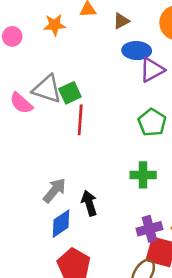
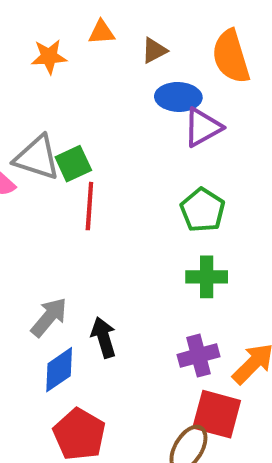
green cross: (143, 175) -> (207, 277), moved
purple cross: (149, 229) -> (199, 356), moved

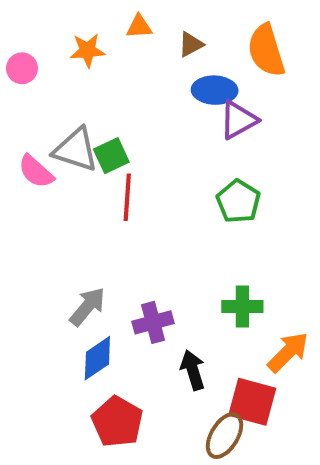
green cross: (207, 277) -> (242, 307), moved
black arrow: (104, 337) -> (193, 370), moved
purple cross: (199, 356) -> (153, 322), moved

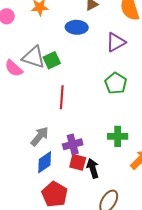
blue ellipse: (215, 90) -> (77, 27), moved
red line: (127, 197) -> (62, 97), moved
red square: (252, 402) -> (78, 162), moved, size x0.7

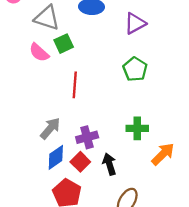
gray triangle: (34, 57) -> (47, 18), moved
pink semicircle: (14, 68) -> (39, 52), moved
red square: (78, 162) -> (80, 162), moved, turned 30

